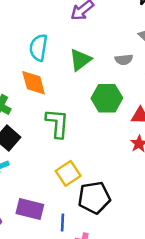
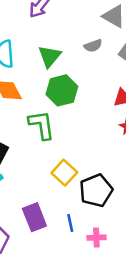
green hexagon: (107, 98) -> (62, 90), moved
purple rectangle: (30, 209) -> (34, 217), turned 68

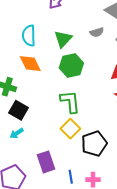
green L-shape: (42, 125) -> (70, 102), moved
blue line: (70, 223) -> (71, 177), moved

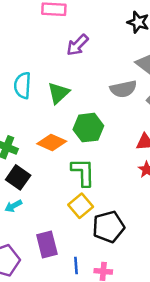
gray semicircle: (97, 32) -> (123, 89), size x1.5
cyan semicircle: (29, 36) -> (23, 85), moved
green triangle: (63, 39) -> (58, 93), moved
orange diamond: (30, 64) -> (52, 143), moved, turned -45

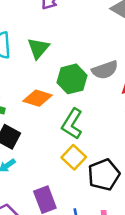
gray semicircle: (123, 89) -> (105, 70), moved
green L-shape: (83, 172) -> (72, 124), turned -140

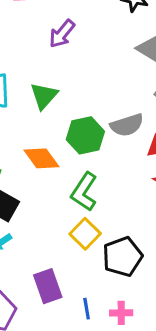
orange diamond: (38, 98) -> (41, 158), turned 36

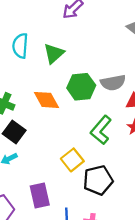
green L-shape: (84, 192) -> (101, 130), moved

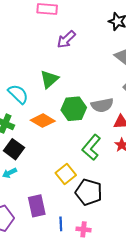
cyan semicircle: (20, 46) -> (18, 94), moved, turned 130
orange diamond: (46, 100) -> (43, 121), turned -30
black pentagon: (98, 180) -> (89, 192), turned 30

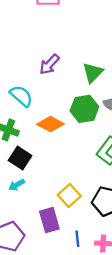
purple arrow: (66, 39) -> (49, 64), moved
green triangle: (49, 79) -> (93, 73), moved
yellow square: (66, 174) -> (69, 195), moved

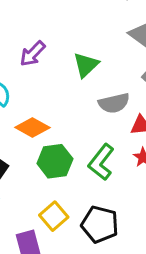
green hexagon: (84, 109) -> (55, 161), moved

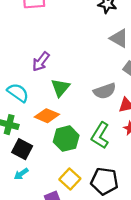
green triangle: (86, 65) -> (60, 88), moved

